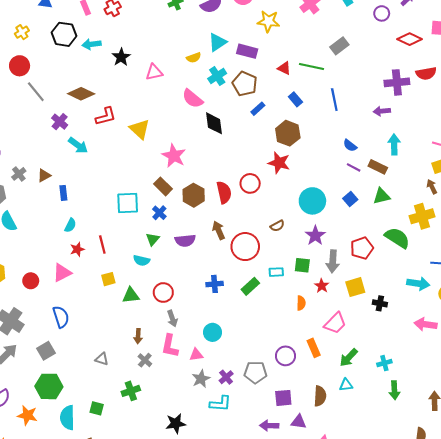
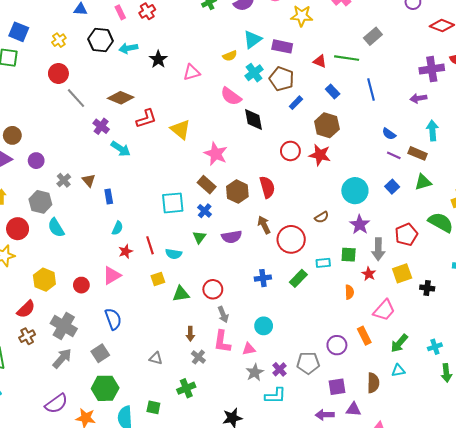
brown triangle: (44, 175) -> (89, 180), turned -40
red circle: (250, 183) -> (290, 151), moved
cyan semicircle: (142, 260) -> (174, 254), moved

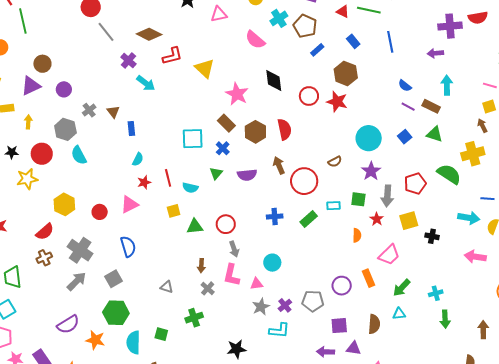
black diamond: (254, 120) -> (274, 80), moved
green triangle: (423, 182) -> (435, 134), turned 30

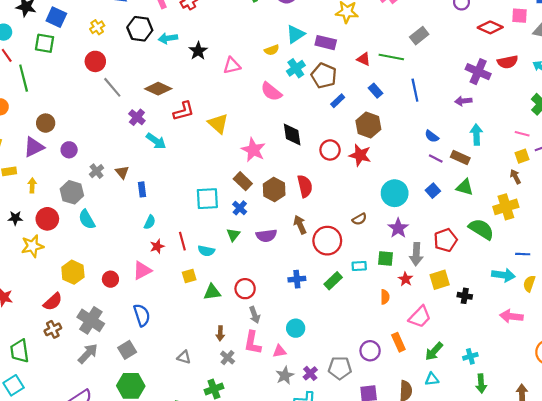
purple cross: (450, 26) -> (478, 72), turned 30

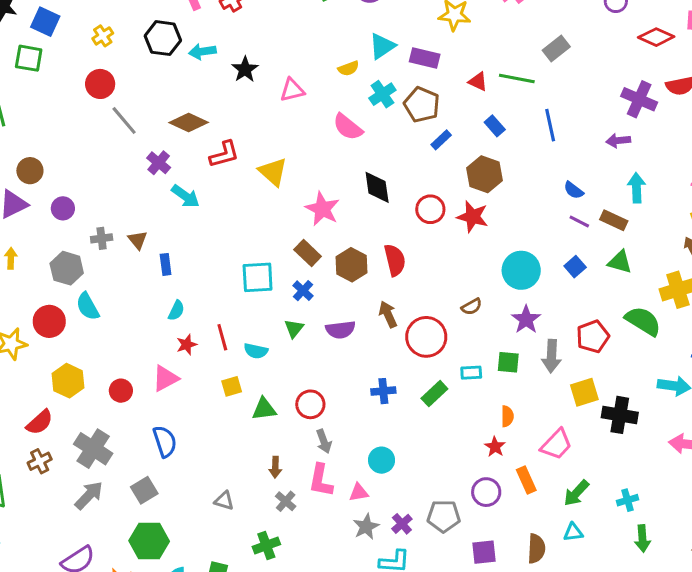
gray cross: (97, 171) -> (102, 238), turned 32
red circle: (47, 219) -> (49, 321), moved
red star: (406, 279) -> (495, 447), moved
black cross: (465, 296) -> (620, 415), size x1.6

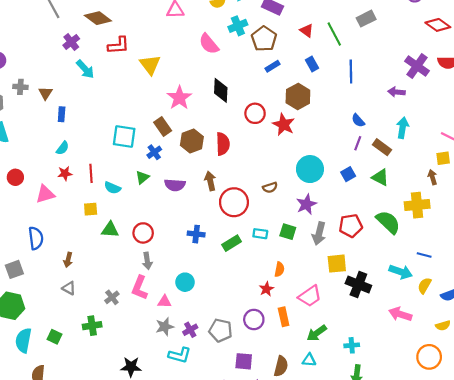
green line: (517, 78) -> (334, 34), turned 40
purple line: (579, 222) -> (358, 143), turned 72
red circle: (121, 391) -> (15, 177), moved
brown arrow: (275, 467) -> (68, 260), moved

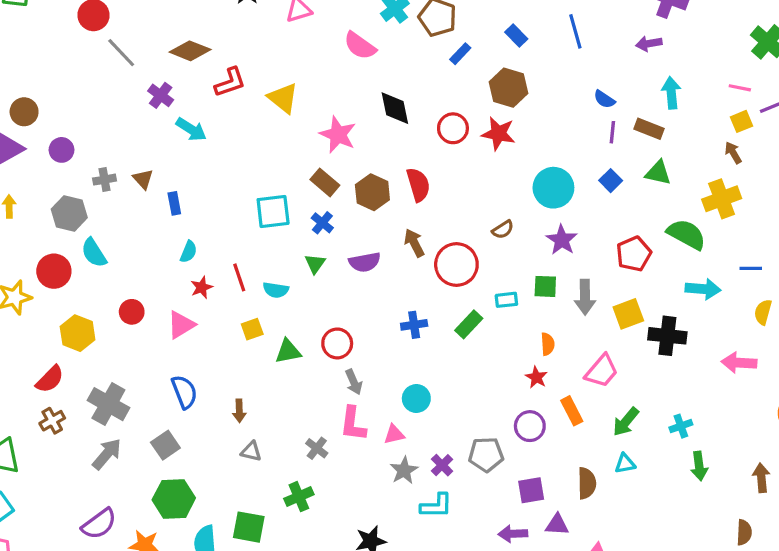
gray arrow: (319, 234) -> (585, 297), moved
cyan arrow: (401, 272) -> (703, 289), moved
green square: (54, 337) -> (249, 527), size x1.5

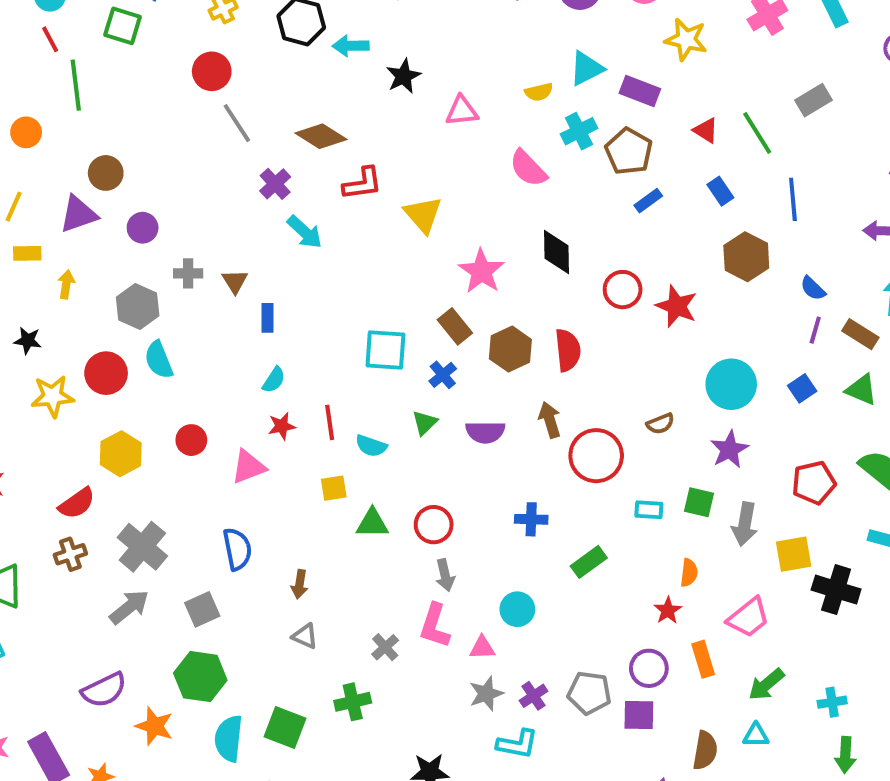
brown hexagon: (508, 88) -> (746, 257), moved
green rectangle: (469, 324) -> (589, 562), moved
purple square: (531, 490) -> (639, 715), moved

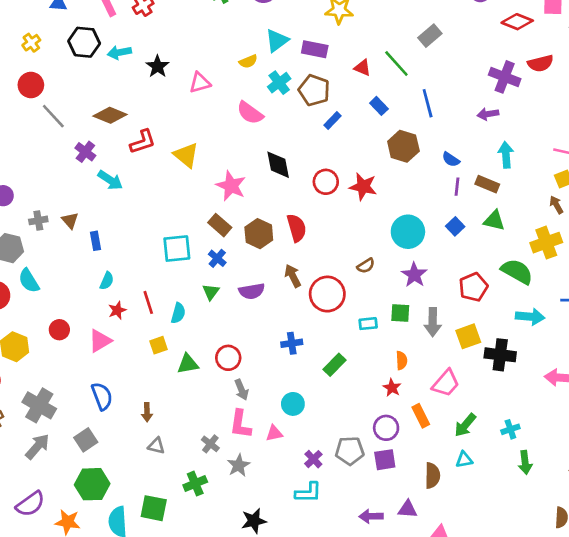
cyan semicircle: (371, 446) -> (178, 313), turned -84
gray star: (486, 694) -> (239, 465), moved

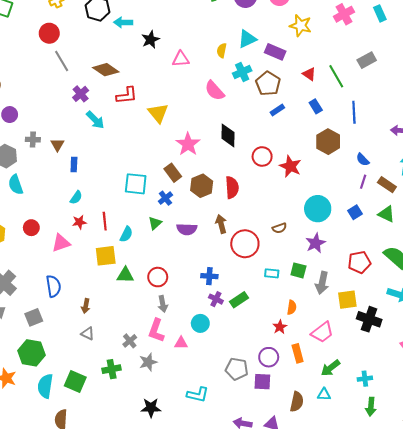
yellow semicircle: (248, 61) -> (222, 50), turned 112
yellow square: (158, 345) -> (106, 256), size x1.5
purple cross: (313, 459) -> (216, 299), moved, turned -32

